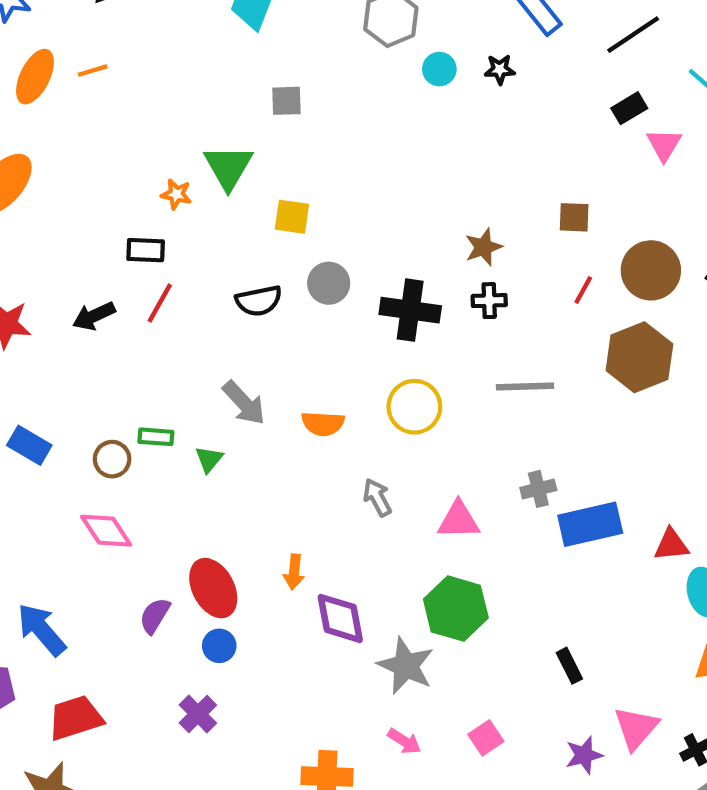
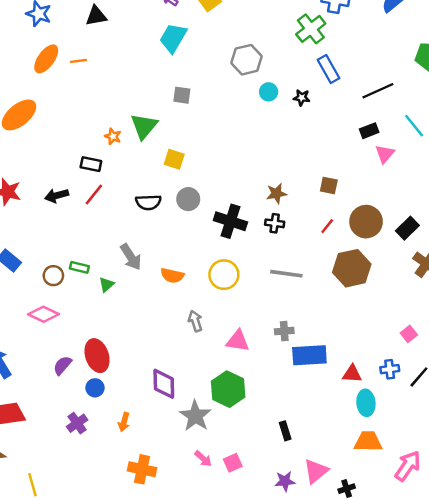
pink diamond: (106, 531) -> (44, 314), turned -40
orange arrow: (294, 572) -> (124, 422), moved
pink arrow: (404, 741) -> (203, 459), moved

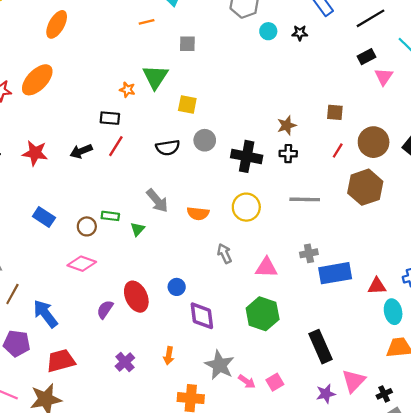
orange line: (78, 61) -> (147, 22), moved
blue circle: (95, 388) -> (177, 287), moved
gray star: (195, 416) -> (220, 365), moved
black rectangle: (285, 431) -> (320, 347), size x1.8

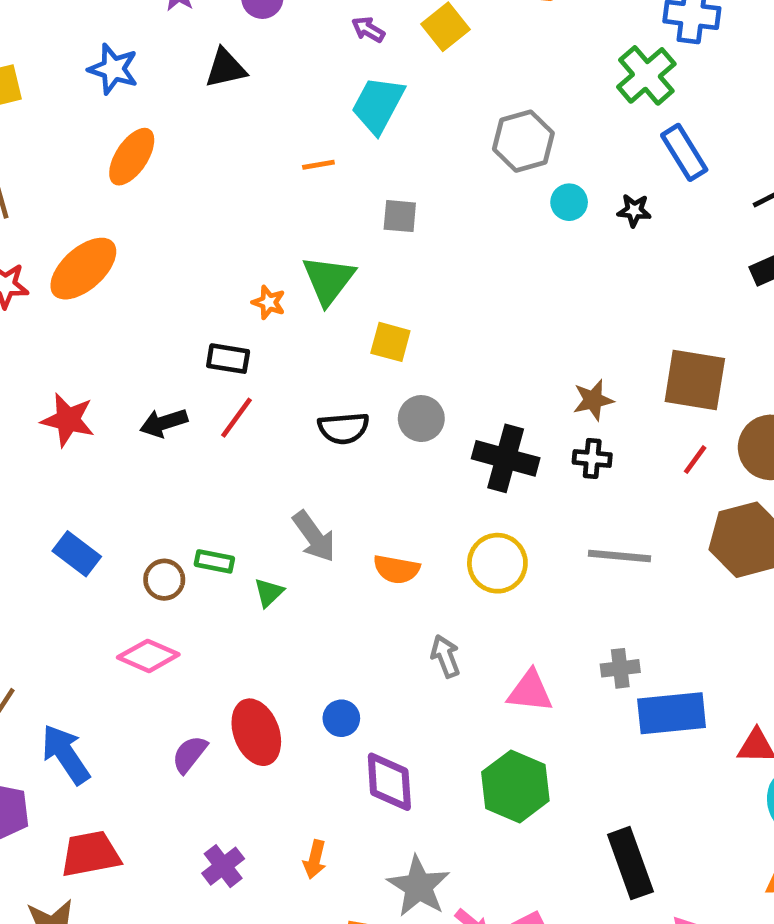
brown square: (335, 112) -> (695, 380), size x1.8

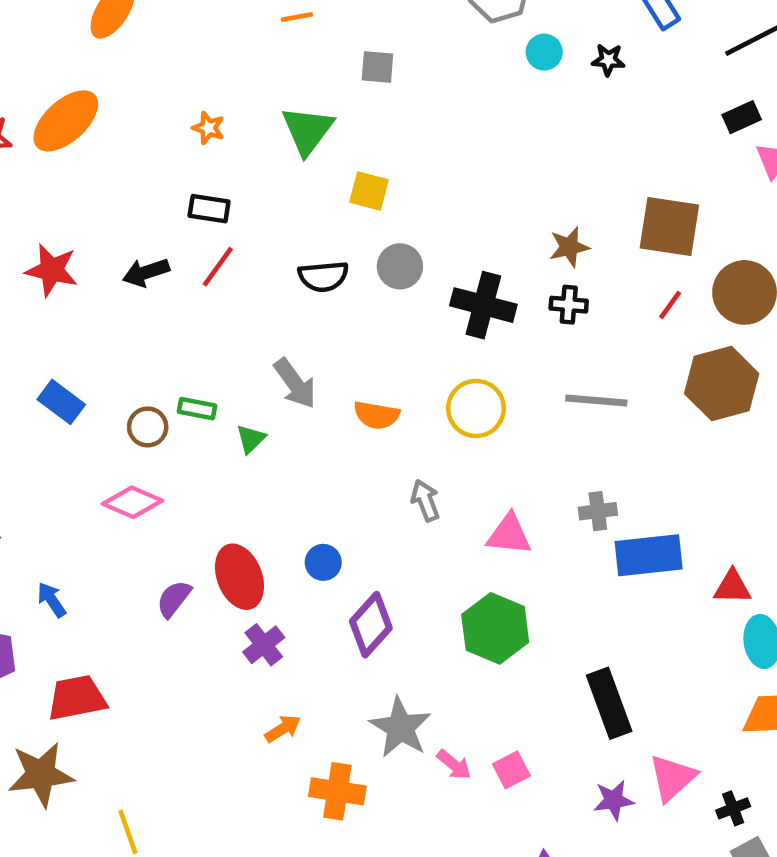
orange star: (269, 302) -> (208, 128), moved
blue arrow: (66, 754) -> (52, 600), size x0.6
purple diamond: (389, 782) -> (371, 625), turned 46
orange arrow: (315, 859) -> (283, 729), moved, turned -135
purple cross: (223, 866) -> (264, 645), moved

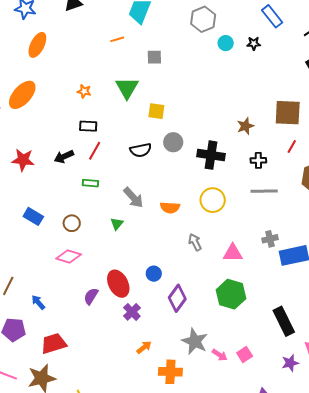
black cross: (569, 305) -> (258, 160), moved
green rectangle: (197, 409) -> (90, 183), moved

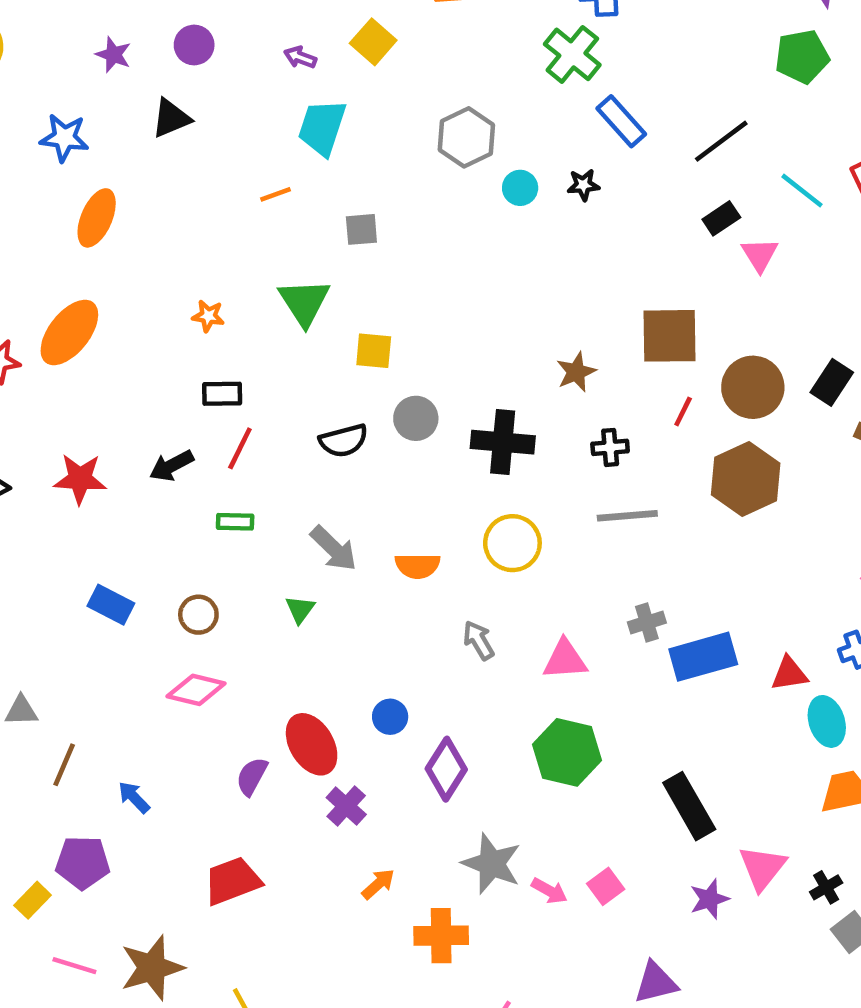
red trapezoid: (54, 343) -> (232, 881), moved

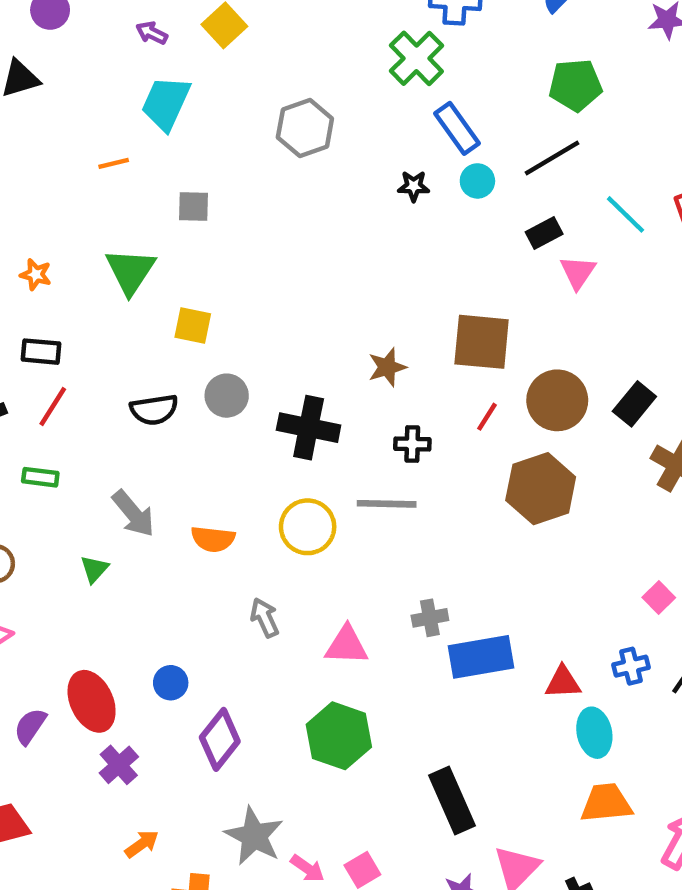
green pentagon: (802, 57) -> (575, 85), moved
cyan circle: (520, 188) -> (477, 181), moved
gray line: (627, 516) -> (387, 504), moved

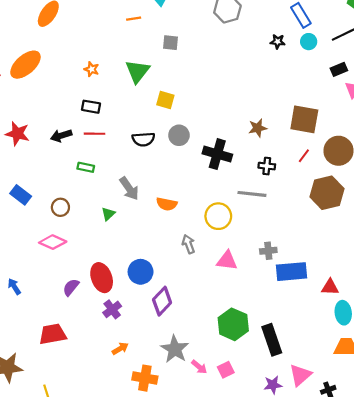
red line: (53, 407) -> (95, 134), turned 54
yellow circle: (308, 527) -> (218, 216), moved
blue circle: (171, 683) -> (141, 272), size x1.5
green hexagon: (339, 736) -> (233, 324), moved

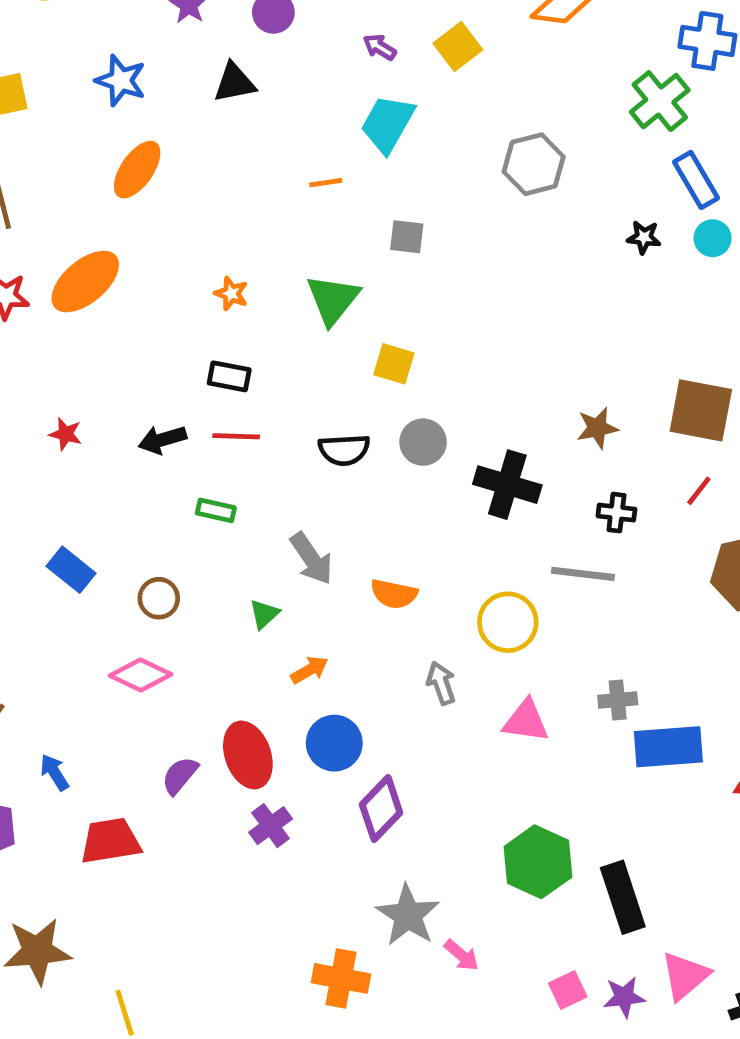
red star: (17, 134) -> (66, 434), size x0.6
red trapezoid: (53, 334) -> (110, 841), moved
orange arrow: (120, 349) -> (309, 670), moved
pink square: (226, 370) -> (568, 990), moved

